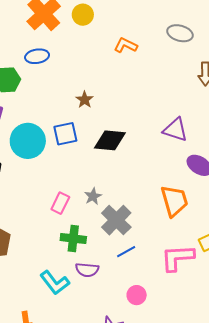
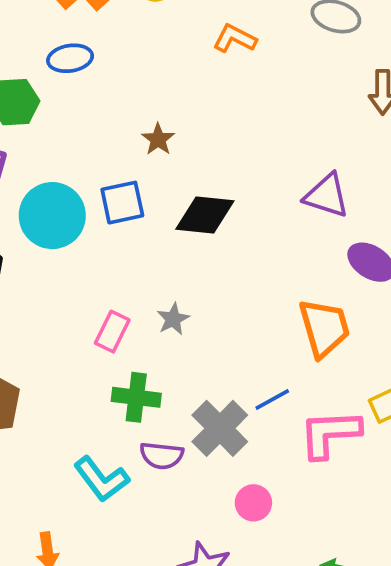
gray cross: (116, 220) -> (220, 428), moved
blue line: (126, 252) -> (272, 399), moved

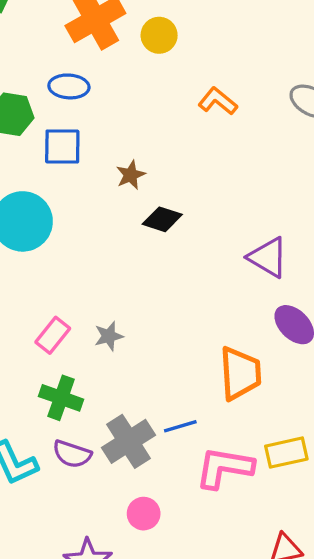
blue square: (122, 203) -> (62, 147), moved
black diamond: (205, 215) -> (162, 219), moved, size x0.7

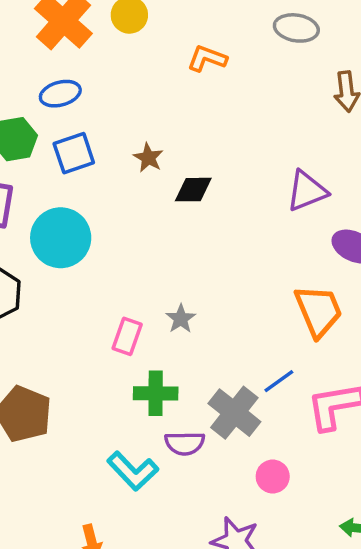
purple triangle: (268, 257) -> (307, 191), turned -33

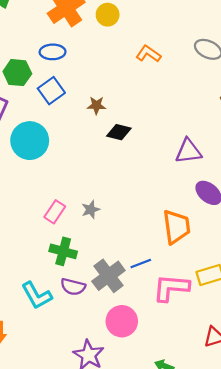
blue square: (74, 153) -> (51, 91), turned -32
brown star: (148, 158) -> (96, 105), turned 30
pink circle: (273, 477) -> (122, 321), size x1.5

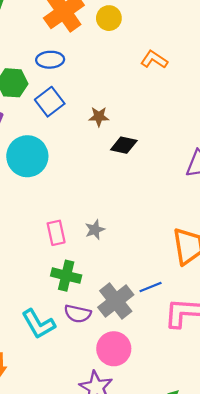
pink rectangle: (55, 212) -> (56, 233), turned -45
pink circle: (122, 321) -> (114, 349), moved

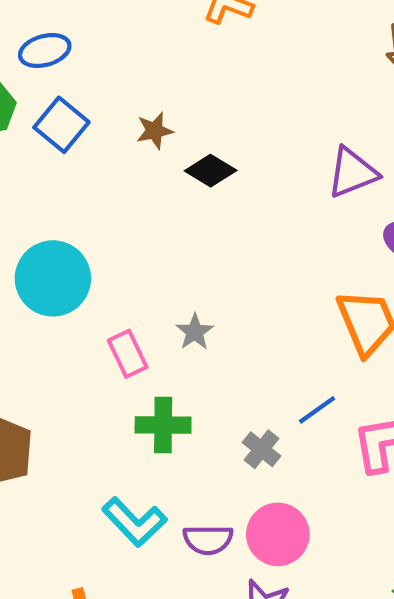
black diamond: (124, 145) -> (211, 171), turned 32
cyan circle: (27, 156) -> (53, 278), moved
gray cross: (116, 301) -> (261, 449), size x0.6
purple semicircle: (78, 314) -> (208, 540), moved

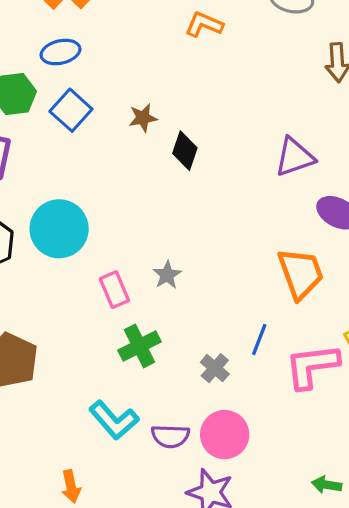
black diamond: (211, 171) -> (185, 151), turned 75
blue line: (317, 410) -> (259, 340), turned -36
green cross: (163, 425) -> (140, 346), turned -30

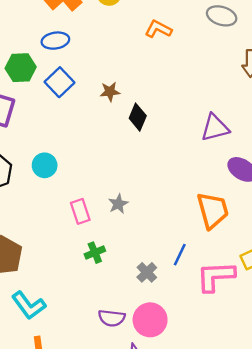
cyan circle: (59, 229) -> (45, 165), size x0.6
green cross: (140, 346) -> (95, 253), size x0.7
cyan L-shape: (114, 420) -> (29, 305), moved

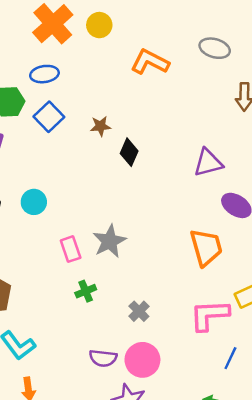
orange L-shape: (158, 29) -> (150, 62), size x1.4
gray star: (118, 204) -> (109, 241), size x1.6
blue line: (180, 255) -> (230, 358), moved

